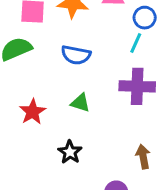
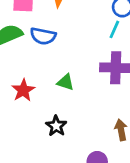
blue semicircle: (76, 55) -> (43, 36), moved

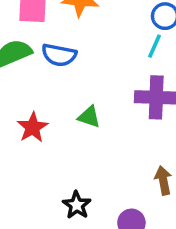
black star: (56, 126) -> (77, 205), moved

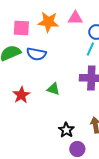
black star: (77, 205) -> (66, 130), moved

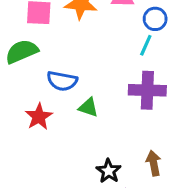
blue semicircle: (36, 54) -> (62, 81), moved

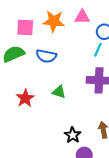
blue semicircle: (62, 81) -> (46, 56), moved

